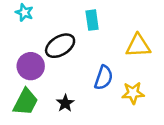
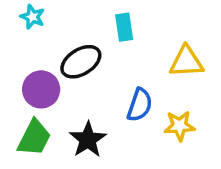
black star: (65, 103) -> (88, 140), size x1.5

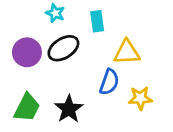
cyan star: (32, 17) -> (55, 13), moved
yellow triangle: (186, 62) -> (127, 52), moved
purple circle: (41, 89) -> (27, 52), moved

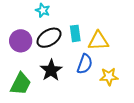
cyan rectangle: (97, 21) -> (75, 33), moved
black star: (69, 109) -> (51, 70), moved

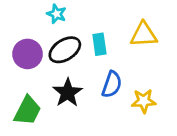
yellow triangle: (98, 41) -> (144, 35), moved

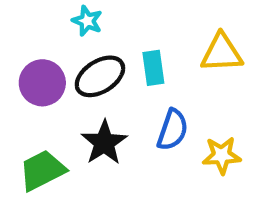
green trapezoid: (27, 111) -> (42, 170), turned -144

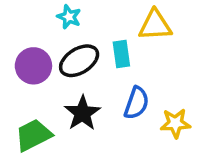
yellow triangle: (222, 53) -> (155, 25), moved

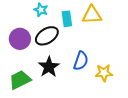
cyan rectangle: (121, 54) -> (67, 19), moved

